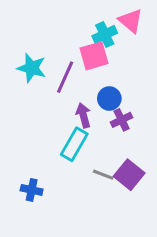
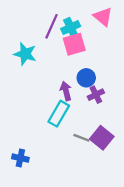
cyan cross: (105, 35) -> (71, 27), moved
purple line: (65, 77) -> (51, 26), moved
blue cross: (32, 190) -> (20, 158), moved

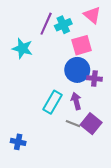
pink square: (74, 44) -> (82, 45), moved
blue circle: (86, 78) -> (77, 70), size x1.5
purple arrow: (66, 91) -> (76, 101), moved
purple cross: (96, 95) -> (94, 78), moved, turned 32

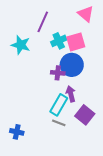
cyan cross: (63, 25) -> (59, 41), moved
purple cross: (94, 78) -> (58, 73), moved
cyan rectangle: (53, 102) -> (59, 105), moved
gray line: (73, 124) -> (59, 123), moved

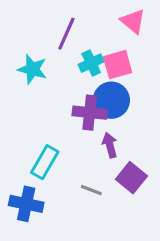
purple cross: (58, 73) -> (90, 113), size x1.5
cyan rectangle: (59, 105) -> (45, 162), moved
blue cross: (17, 132) -> (26, 204), size x1.5

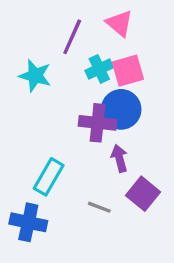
pink triangle: (133, 21) -> (119, 23), moved

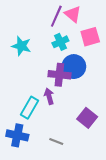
purple line: (72, 37) -> (56, 16), moved
pink square: (128, 71) -> (90, 37), moved
purple arrow: (119, 158) -> (49, 96), moved
gray line: (99, 207) -> (56, 142), moved

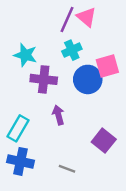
pink square: (90, 37) -> (107, 66), moved
purple cross: (59, 75) -> (44, 79), moved
cyan rectangle: (30, 108) -> (18, 128), moved

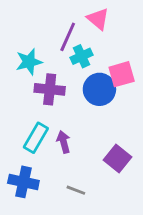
purple line: (67, 20) -> (68, 37), moved
cyan star: (25, 55) -> (29, 62), turned -30
purple arrow: (58, 115) -> (64, 142), moved
cyan rectangle: (18, 128) -> (36, 138), moved

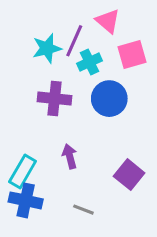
cyan star: (29, 62) -> (47, 48), moved
pink square: (122, 74) -> (132, 54), moved
cyan rectangle: (36, 138) -> (23, 172), moved

